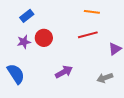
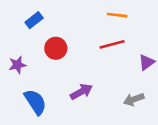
purple star: (24, 42) -> (17, 65), moved
blue semicircle: (16, 74) -> (35, 102), moved

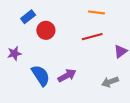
red circle: (56, 48) -> (46, 30), moved
blue semicircle: (35, 102) -> (41, 76), moved

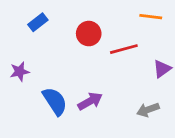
orange line: (96, 12) -> (151, 17), moved
red circle: (46, 30) -> (89, 34), moved

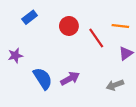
orange line: (151, 17) -> (120, 26), moved
red line: (124, 49) -> (96, 38), turned 70

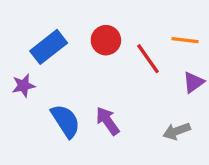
blue rectangle: (30, 17) -> (49, 47), moved, size x1.5
purple arrow: (70, 78) -> (108, 121), turned -96

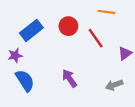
orange line: (185, 40) -> (107, 12), moved
blue semicircle: (66, 121) -> (25, 81), moved

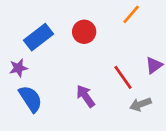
orange line: (107, 12) -> (131, 14), turned -56
red line: (96, 38) -> (123, 77), moved

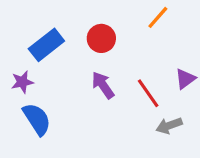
purple arrow: (85, 96) -> (103, 85), moved

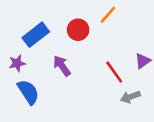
orange line: (158, 17) -> (108, 15), moved
purple arrow: (103, 85) -> (62, 66), moved

